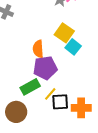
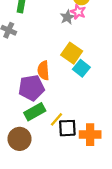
purple pentagon: (45, 68) -> (31, 88), moved

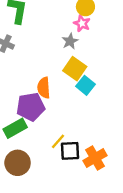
gray star: (67, 17) -> (70, 41), moved
green rectangle: (35, 112) -> (15, 128), moved
orange cross: (90, 135) -> (95, 158), turned -30

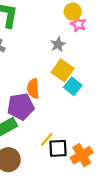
pink star: (82, 23) -> (78, 24), moved

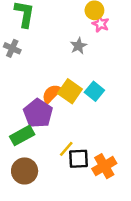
yellow square: (63, 70) -> (70, 91), moved
orange semicircle: (33, 88) -> (52, 94), turned 48
purple pentagon: (21, 107) -> (38, 113), turned -30

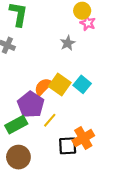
yellow line: (66, 149) -> (50, 120), moved
orange cross: (104, 166) -> (83, 138), moved

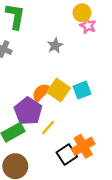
gray star: (68, 43) -> (55, 46), moved
cyan square: (82, 84) -> (82, 90), turned 30
black square: (68, 146) -> (67, 154), turned -30

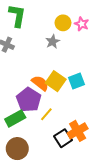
yellow circle: (82, 13) -> (63, 23), moved
orange semicircle: (41, 92) -> (40, 83), turned 84

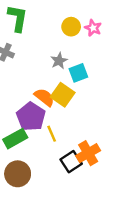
gray star: (53, 42) -> (59, 61), moved
cyan square: (76, 81) -> (78, 73), moved
yellow line: (46, 114) -> (52, 134), turned -64

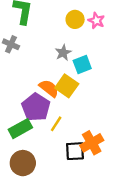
yellow line: (52, 134) -> (56, 124), turned 56
black square: (71, 162) -> (75, 151), turned 30

